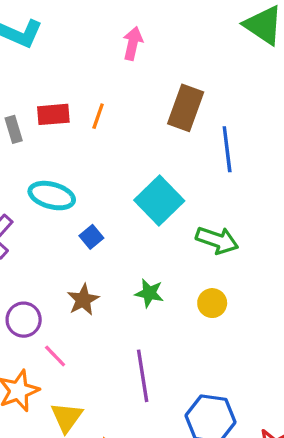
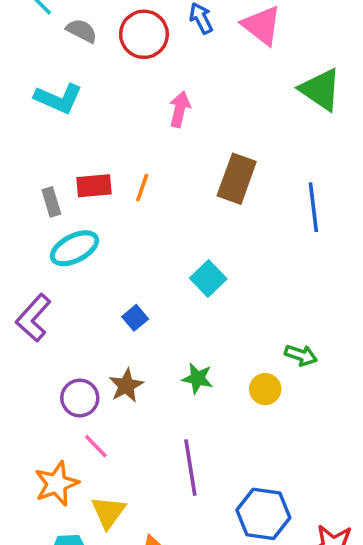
blue line: (227, 149) -> (313, 207), moved
cyan ellipse: (52, 196) -> (74, 248), moved, turned -42
cyan square: (159, 201) -> (208, 279), size x0.7
green arrow: (217, 240) -> (301, 355), moved, size x0.7
purple circle: (24, 320) -> (80, 398), moved

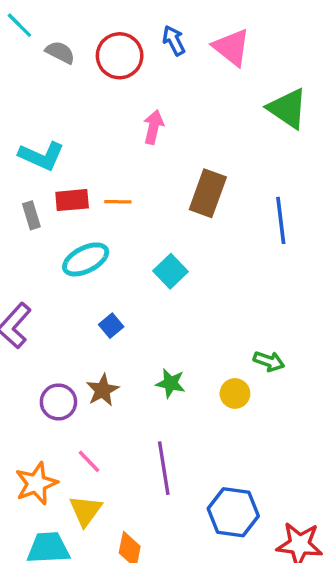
cyan L-shape: (58, 98) -> (41, 156), moved
orange line: (142, 188) -> (118, 202), turned 72
cyan ellipse: (74, 248) -> (86, 259), moved
cyan square: (208, 279) -> (170, 271), moved
pink line: (96, 446) -> (89, 461), moved

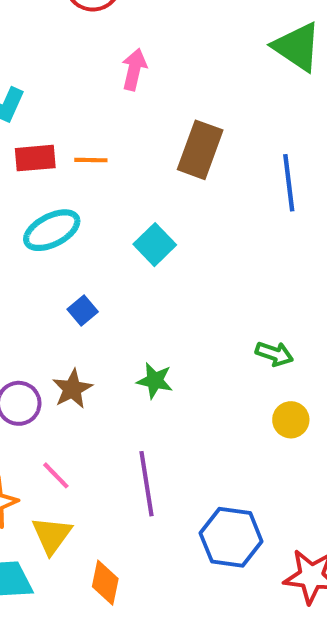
yellow circle: (235, 393) -> (291, 420), moved

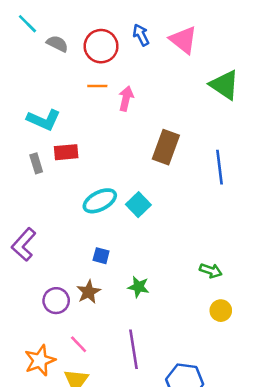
orange line: (91, 160) -> (97, 86), moved
cyan ellipse: (52, 230) -> (100, 201), moved
blue square: (83, 311) -> (101, 256), moved, turned -35

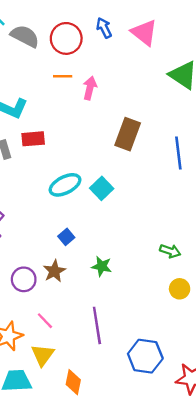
gray semicircle: (57, 44) -> (25, 36), size x1.4
blue square: (101, 256) -> (66, 237), turned 35

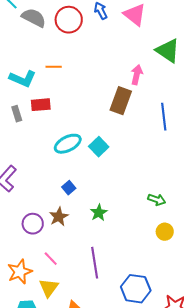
orange line: (63, 76) -> (54, 67), moved
pink arrow: (90, 88) -> (137, 75), moved
green star: (102, 266) -> (99, 213), turned 30

